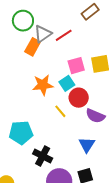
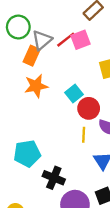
pink square: (76, 66) -> (80, 40), moved
orange star: (43, 85) -> (36, 86), moved
yellow line: (60, 111) -> (84, 135), moved, turned 48

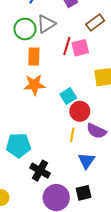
gray triangle: (42, 40) -> (46, 24), moved
red line: (66, 40) -> (67, 46), turned -42
orange rectangle: (32, 56) -> (34, 57), turned -30

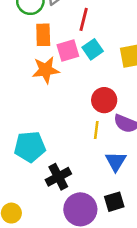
pink square: (80, 48) -> (68, 51), moved
cyan square: (68, 96) -> (93, 49), moved
black cross: (40, 171) -> (58, 177), turned 36

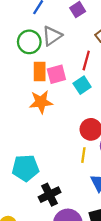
red line: (84, 19) -> (86, 60), moved
pink square: (68, 51) -> (56, 74), moved

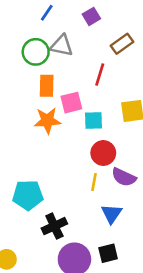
gray triangle: (52, 36) -> (62, 46), turned 45
pink square: (56, 74) -> (71, 103), moved
cyan square: (82, 85) -> (93, 120), moved, turned 30

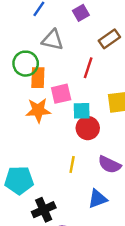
green circle: (36, 52) -> (26, 64), moved
red circle: (103, 153) -> (88, 128), moved
yellow line: (94, 182) -> (72, 164), moved
blue triangle: (112, 214) -> (98, 199), turned 35

